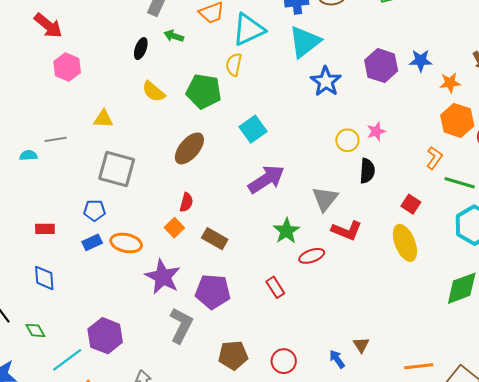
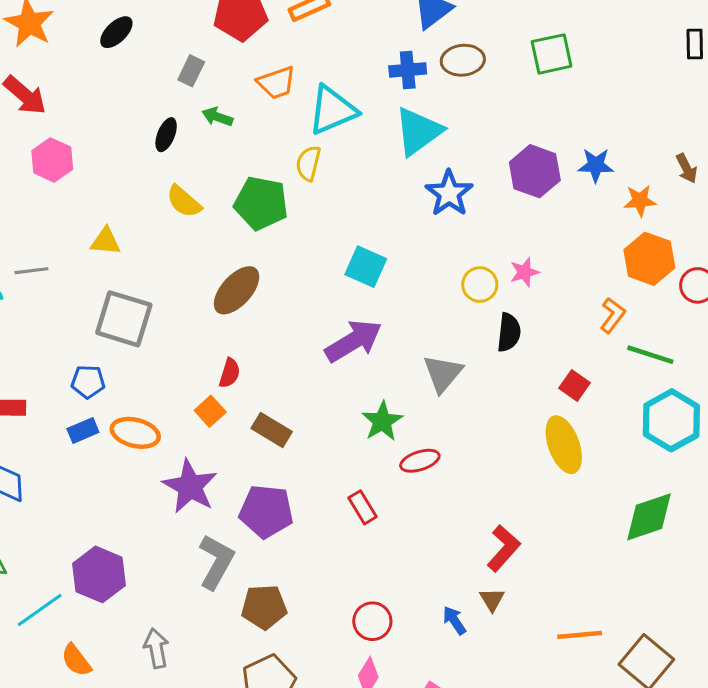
cyan square: (253, 129) -> (366, 267), moved, turned -32
red L-shape: (347, 230) -> (504, 548), moved, turned -72
brown pentagon: (233, 355) -> (264, 607), moved

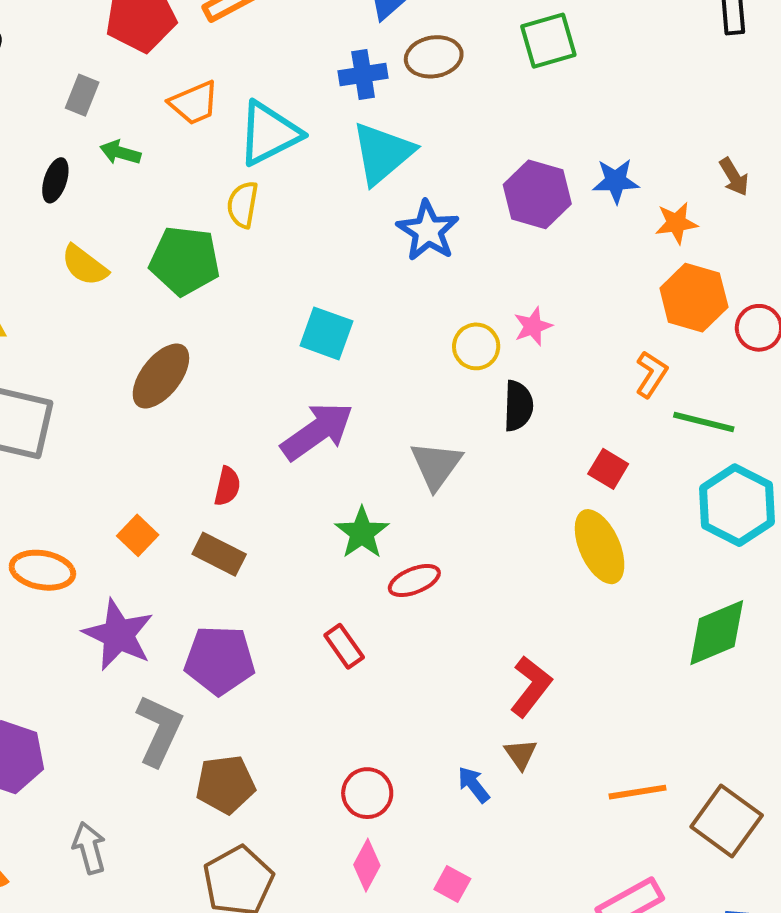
red semicircle: (230, 373) -> (227, 486), moved

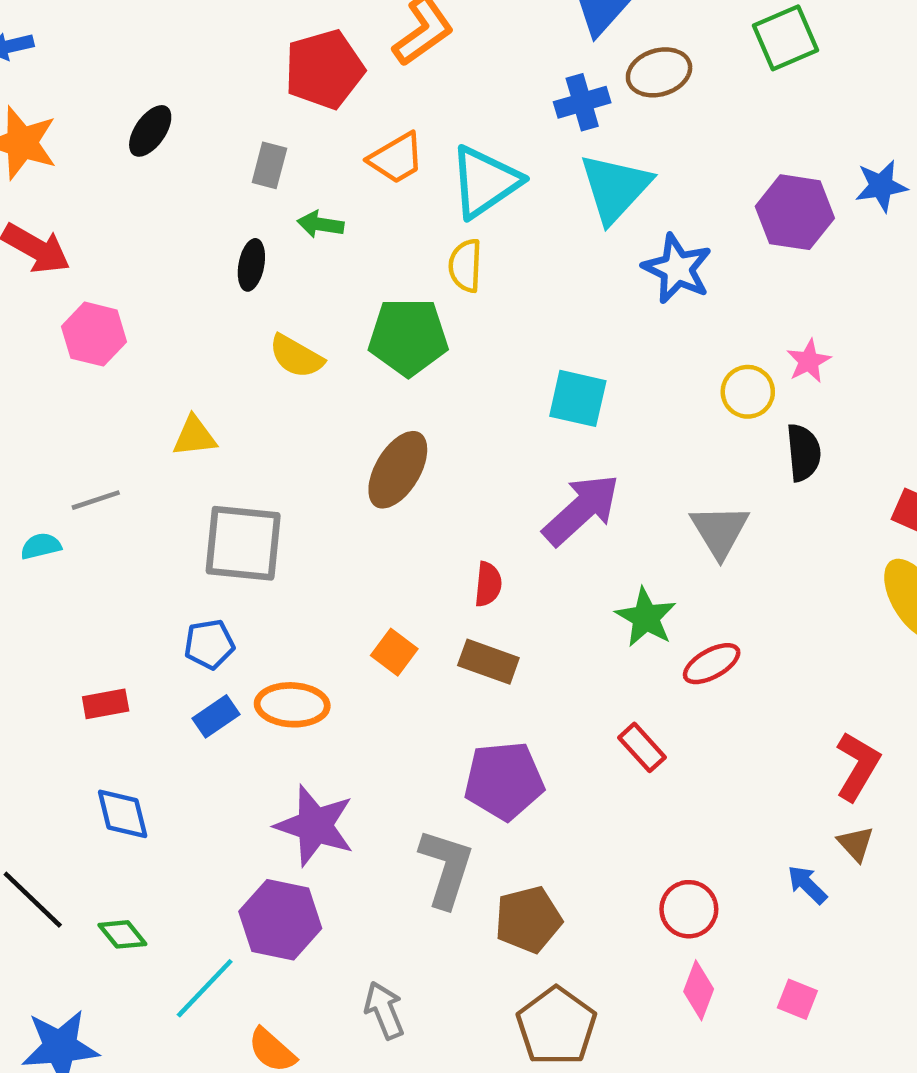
purple star: (118, 635) -> (315, 826), moved

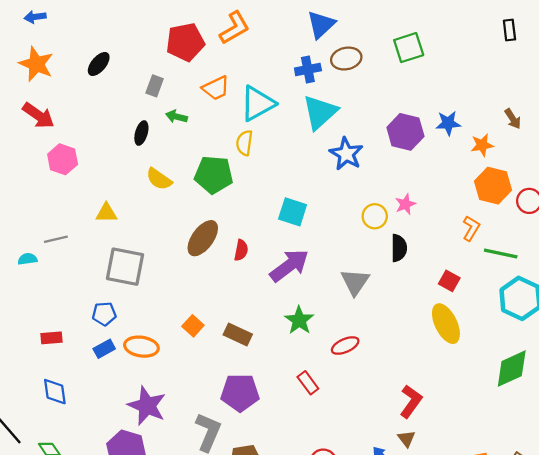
red semicircle: (488, 584) -> (241, 250), moved
green star: (646, 617) -> (299, 320), moved

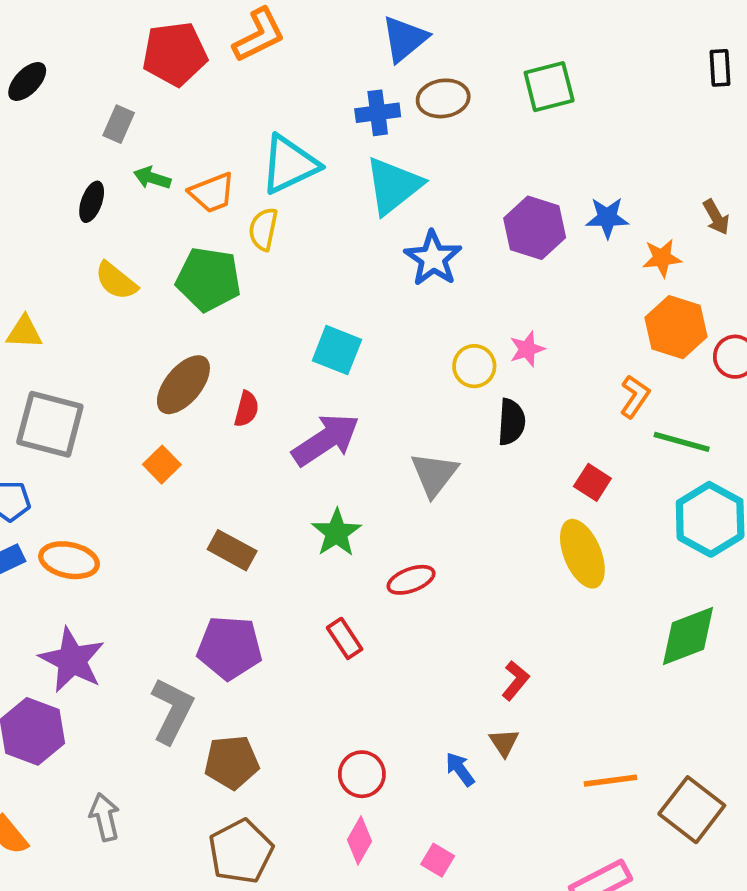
orange trapezoid: (216, 88) -> (212, 193), moved
orange square: (193, 326) -> (162, 465), moved
red L-shape: (411, 401) -> (515, 681), size x0.7

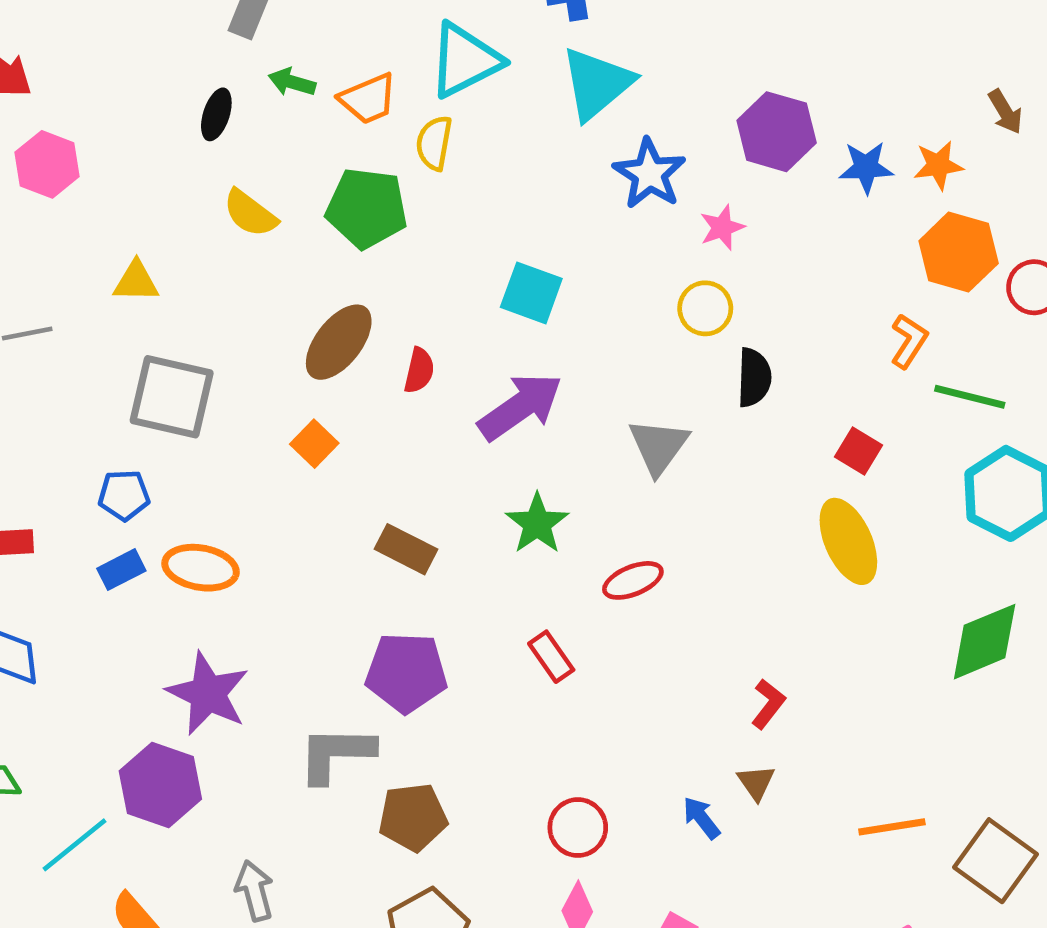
blue star: (607, 218) -> (866, 167), moved
pink star: (527, 349) -> (722, 227), moved
gray L-shape: (172, 711) -> (336, 754), turned -114

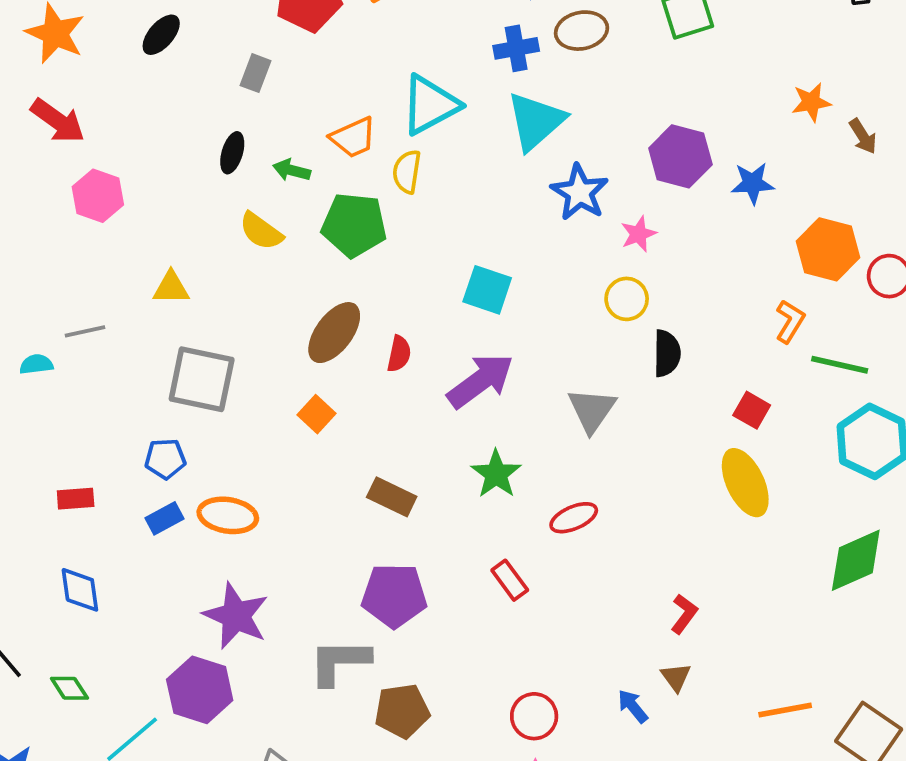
green arrow: (292, 82) -> (292, 170), moved
orange star: (938, 165) -> (811, 102), moved

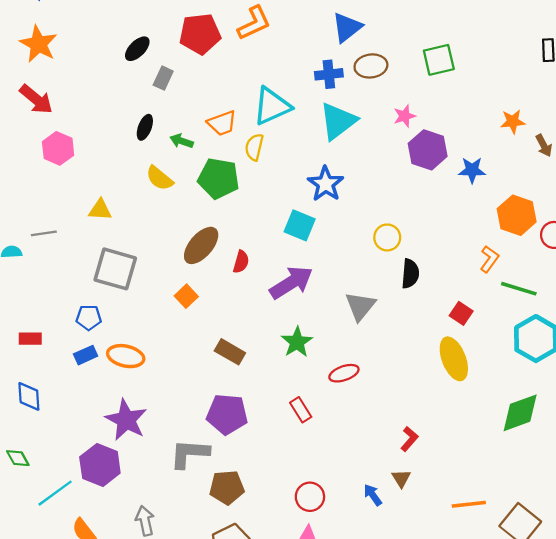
black ellipse: (161, 35) -> (137, 49), moved
blue star: (580, 192) -> (326, 184), moved
pink star: (639, 234) -> (405, 116), moved

